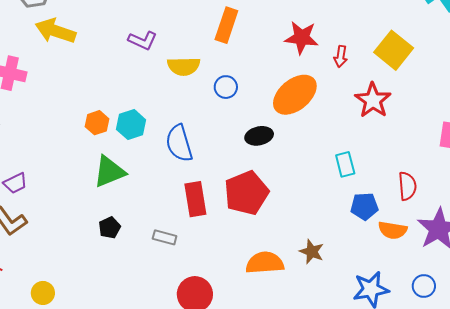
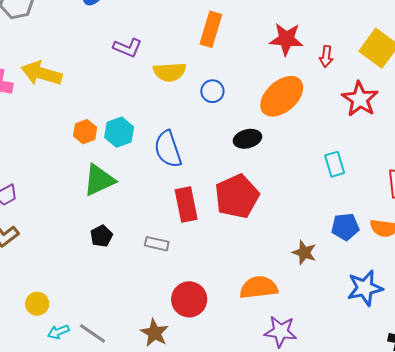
yellow arrow: (56, 31) -> (42, 73), moved
blue pentagon: (364, 206) -> (345, 227), moved
orange semicircle: (265, 263) -> (259, 287), moved

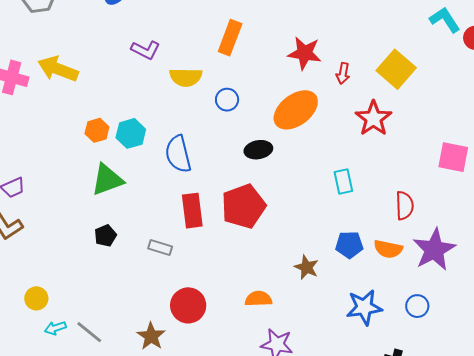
orange semicircle: (259, 287) -> (258, 299), size x0.7

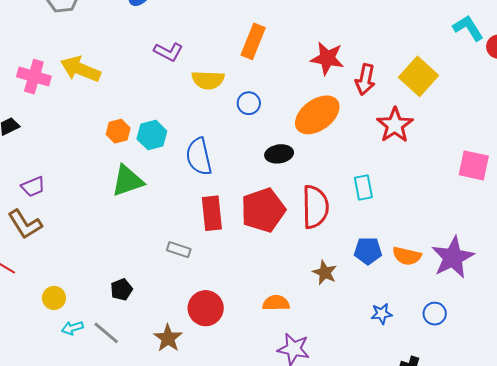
red arrow: (343, 73) -> (365, 79), size x1.4
red semicircle: (405, 206) -> (315, 207), moved, size x1.5
black pentagon: (105, 236) -> (122, 290), moved
blue star: (364, 307) -> (382, 314), size x0.6

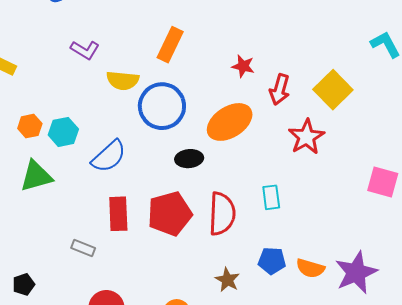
red star: (327, 58) -> (243, 66), size x0.7
blue circle: (249, 103) -> (162, 106), size x2.0
blue semicircle: (199, 157) -> (109, 156), turned -123

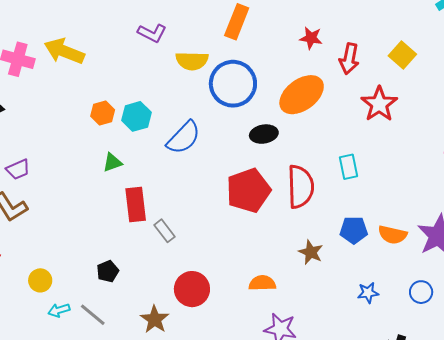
yellow square: (333, 90) -> (402, 55), size x0.7
green triangle: (36, 176) -> (112, 162), size x0.6
red rectangle: (118, 214) -> (136, 205), moved
gray rectangle: (83, 248) -> (164, 231), turned 35

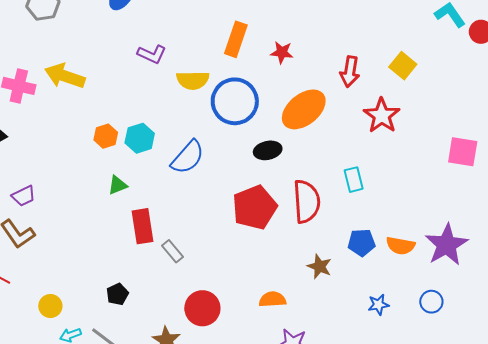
red star: (311, 38) -> (282, 52), moved

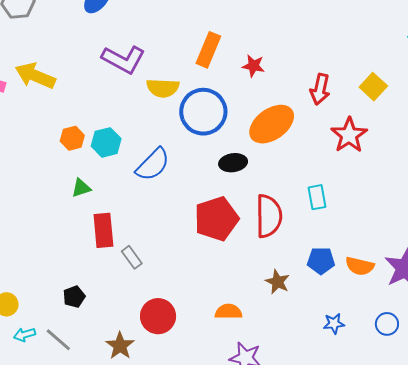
purple L-shape: (152, 54) -> (124, 59), size x1.5

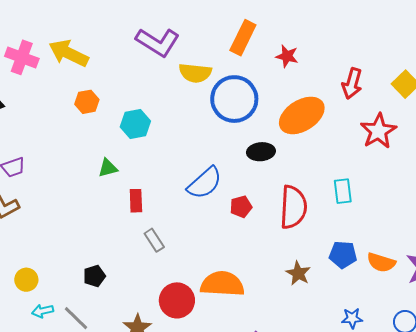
orange hexagon: (72, 138) -> (87, 102), moved
blue semicircle: (153, 165) -> (205, 183), moved
red pentagon: (216, 219) -> (241, 207), size x0.5
red rectangle: (103, 230) -> (136, 201), moved, size x0.7
orange semicircle: (228, 312) -> (222, 284), moved, size x1.6

